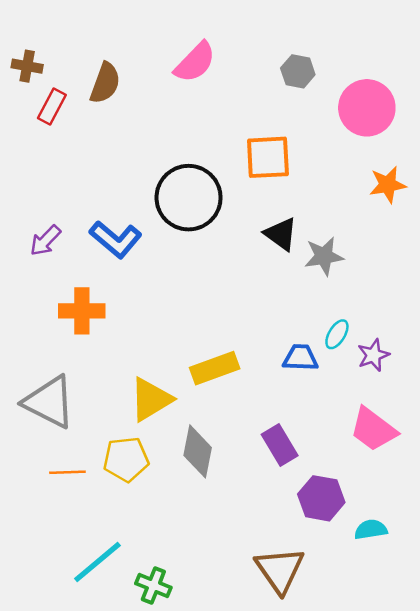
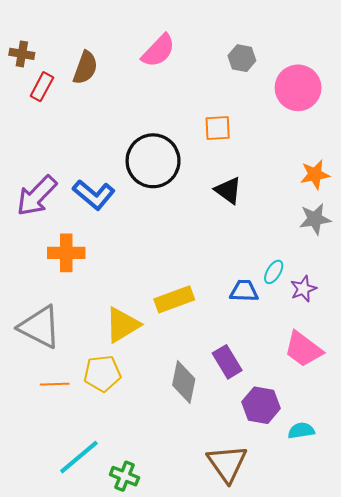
orange square: (268, 157) -> (218, 128), size x0.7
orange star: (388, 185) -> (315, 175), moved
purple arrow: (45, 241) -> (37, 196), size x1.6
gray star: (324, 256) -> (315, 219), moved
gray diamond: (198, 451) -> (184, 382), moved

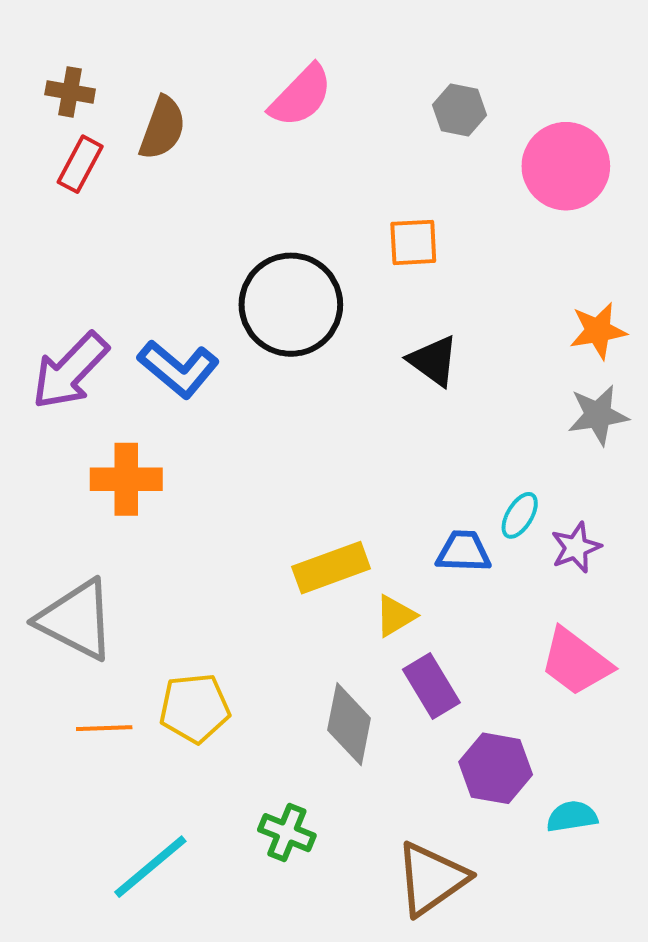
brown cross: (22, 54) -> (70, 92), moved
yellow triangle: (122, 325) -> (395, 616), moved, size x0.6
brown triangle: (227, 463) -> (431, 879), turned 30
green cross: (124, 476) -> (287, 833), moved

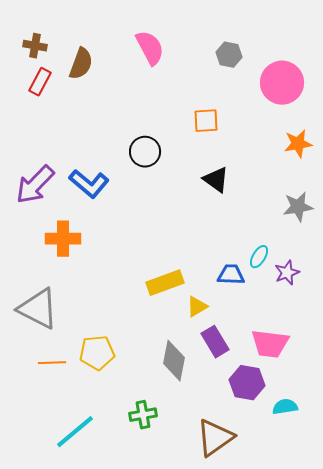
pink semicircle: (301, 96) -> (150, 48), turned -72
black circle: (291, 305) -> (145, 152), size x0.6
orange star: (598, 331) -> (298, 144), moved
pink trapezoid: (576, 662) -> (270, 344), moved, turned -30
green cross: (287, 833) -> (143, 415), turned -32

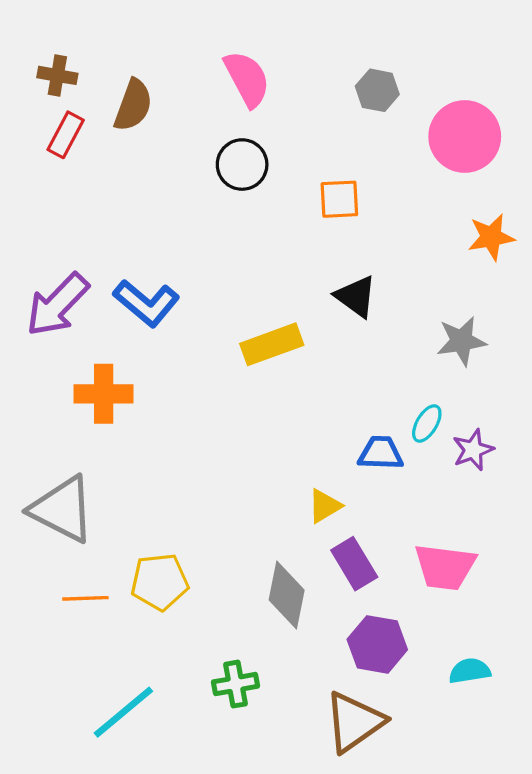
black circle: (145, 152) -> (242, 165), moved
gray star: (298, 207) -> (461, 341), moved
yellow rectangle: (165, 283) -> (272, 344), moved
purple hexagon: (247, 383) -> (377, 644), moved

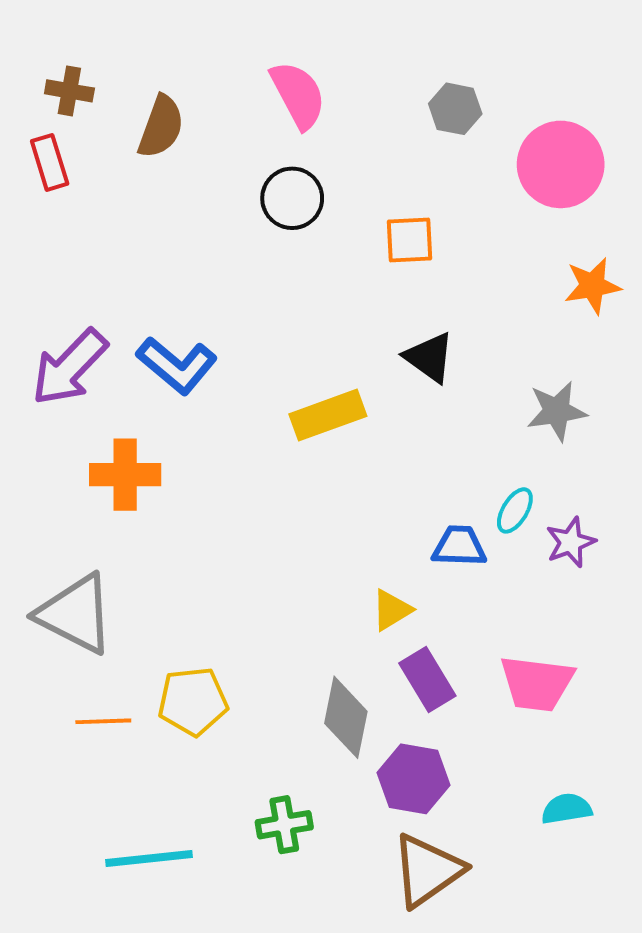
red rectangle: (66, 135) -> (50, 162), moved, turned -45
purple hexagon: (377, 644) -> (413, 779), moved
cyan line: (123, 712) -> (149, 858), turned 34

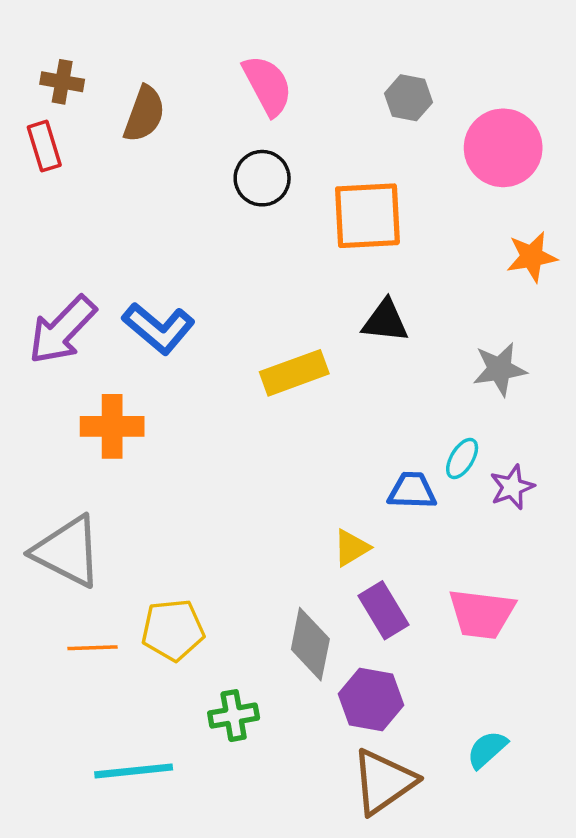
orange square: (409, 240) -> (367, 216), size x1.6
black triangle: (429, 357) -> (385, 321), turned -30
cyan semicircle: (567, 809) -> (487, 749), moved, turned -33
green cross: (284, 825) -> (234, 716), moved

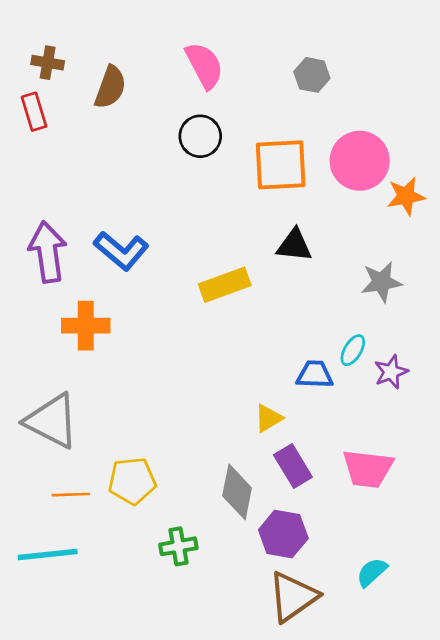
pink circle: (503, 148) -> (360, 161), moved
purple arrow: (62, 330) -> (48, 252), turned 128
cyan line: (134, 771) -> (48, 554), moved

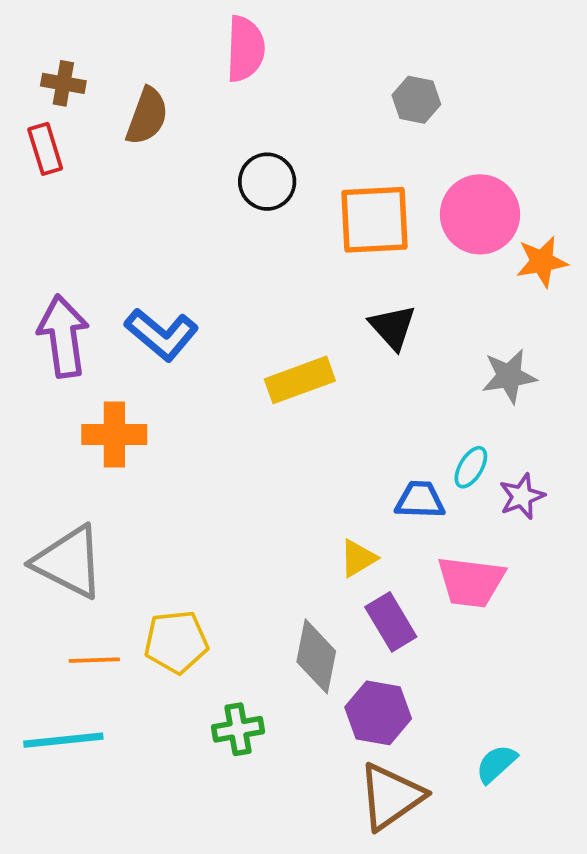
pink semicircle: (204, 65) -> (245, 49), moved, turned 30
black triangle: (294, 245) -> (393, 327), turned 42
pink trapezoid: (368, 469) -> (471, 582), moved

